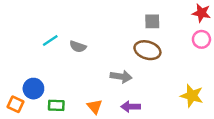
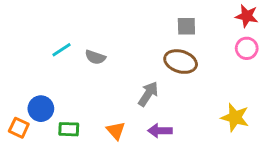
gray arrow: (121, 77) -> (148, 94), turned -65

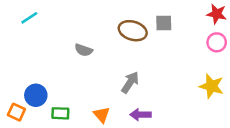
cyan line: (61, 50) -> (29, 18), moved
brown ellipse: (181, 62) -> (133, 31), moved
yellow star: (235, 117) -> (211, 86), moved

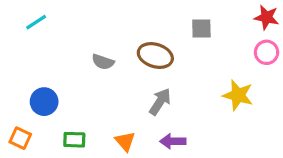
brown ellipse: (133, 31) -> (155, 56), moved
yellow star: (211, 86) -> (238, 95), moved
blue circle: (36, 95) -> (44, 102), moved

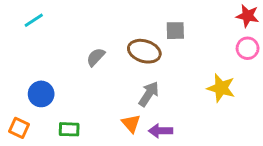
gray square: (201, 28) -> (175, 31), moved
gray semicircle: (103, 62) -> (96, 57), turned 114
orange triangle: (125, 141) -> (131, 123), moved

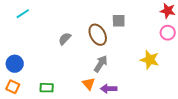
brown ellipse: (144, 51) -> (98, 35), turned 45
blue circle: (41, 94) -> (15, 64), moved

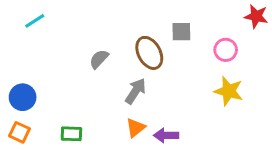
pink circle: (168, 33) -> (226, 50), moved
gray arrow: (101, 64) -> (136, 91), moved
orange triangle: (89, 84) -> (136, 128), turned 32

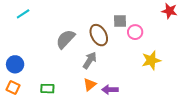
pink circle: (226, 50) -> (135, 32), moved
gray semicircle: (99, 59) -> (65, 39), size x1.5
yellow star: (229, 91) -> (151, 60), turned -30

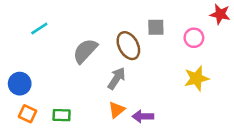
cyan line: (23, 14) -> (39, 29), moved
pink circle: (135, 32) -> (194, 38), moved
orange square: (13, 88) -> (28, 114), moved

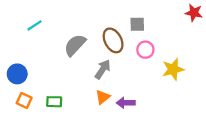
pink circle: (194, 38) -> (145, 50), moved

